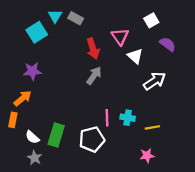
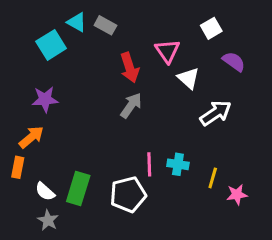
cyan triangle: (55, 16) -> (77, 22), turned -32
yellow line: (152, 127) -> (213, 178), turned -64
pink star: (147, 156) -> (237, 195), moved

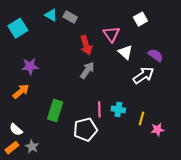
cyan square: (51, 45) -> (18, 28), moved
purple semicircle: (234, 62) -> (156, 55), moved
orange rectangle: (18, 167) -> (12, 148), moved, turned 40
green rectangle: (78, 188) -> (55, 110), moved
white semicircle: (45, 192) -> (16, 130), moved

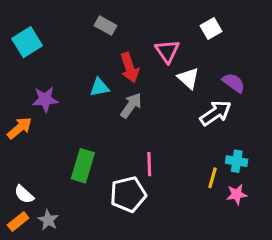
cyan triangle: (51, 15) -> (99, 87), moved, turned -40
orange arrow: (21, 91) -> (20, 128), moved
cyan cross: (118, 109) -> (237, 161), moved

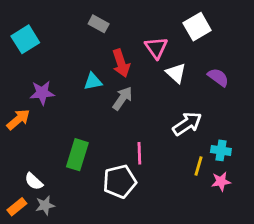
white square: (211, 29) -> (197, 27), size x1.4
white arrow: (216, 113) -> (187, 124), moved
white semicircle: (24, 194) -> (34, 181), moved
gray star: (48, 220) -> (45, 205), turned 30

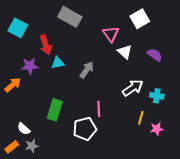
gray rectangle: (99, 24) -> (70, 17), size x1.6
cyan square: (25, 39) -> (18, 28), turned -30
red arrow: (121, 63) -> (46, 45), moved
cyan triangle: (93, 81) -> (58, 63), moved
cyan cross: (221, 150) -> (157, 96), moved

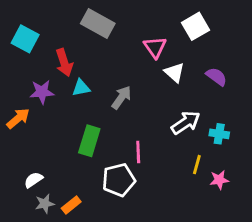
green rectangle: (55, 110) -> (89, 141), moved
white semicircle: (24, 129) -> (34, 180), turned 104
orange rectangle: (12, 147) -> (71, 205), moved

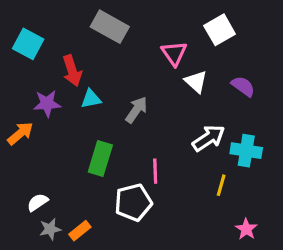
cyan cross: (219, 134) -> (246, 151), size x1.4
pink star: (219, 180) -> (246, 229), moved, turned -30

